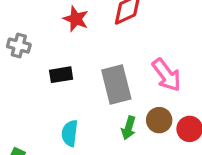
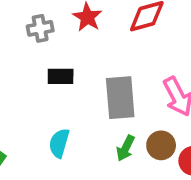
gray cross: (19, 46) -> (40, 28), moved, turned -35

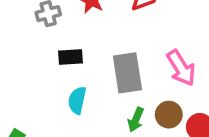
cyan semicircle: (59, 143) -> (77, 100), moved

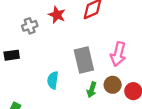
black rectangle: (70, 57) -> (12, 55), moved
pink arrow: (181, 68) -> (118, 54), turned 50

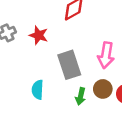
red star: (57, 15) -> (39, 35), moved

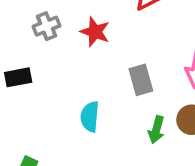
gray rectangle: (69, 65) -> (141, 80), size x0.7

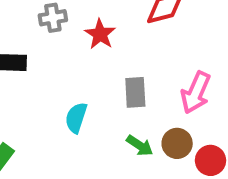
green arrow: (156, 130) -> (140, 146), turned -84

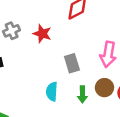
cyan semicircle: (76, 118) -> (52, 92), moved
green arrow: (140, 146) -> (82, 94), turned 70

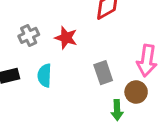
brown circle: (104, 88) -> (136, 92), moved
cyan semicircle: (52, 92) -> (45, 75), moved

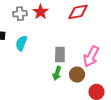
red star: (66, 38) -> (41, 12), moved
green arrow: (117, 110) -> (57, 73), moved

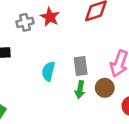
cyan semicircle: (21, 43) -> (48, 71), moved

